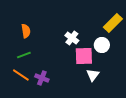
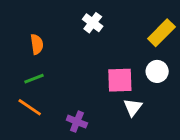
white cross: (72, 38) -> (93, 23), moved
white circle: (102, 45) -> (157, 71), moved
purple cross: (42, 78) -> (77, 122), moved

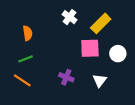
yellow rectangle: (161, 33) -> (101, 23), moved
pink square: (120, 80) -> (90, 48), moved
purple cross: (77, 122) -> (66, 77), moved

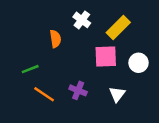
orange semicircle: (28, 33) -> (55, 39), moved
orange line: (22, 80) -> (44, 94), moved

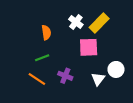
white cross: (82, 20) -> (76, 22), moved
white circle: (139, 63) -> (116, 69), moved
green line: (30, 69) -> (42, 58), moved

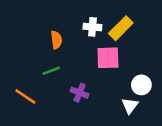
white cross: (76, 22) -> (92, 27), turned -32
orange line: (37, 79) -> (25, 97), moved
white triangle: (98, 79) -> (130, 106), moved

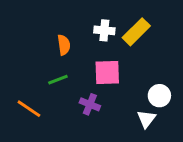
pink square: (108, 58) -> (107, 72), moved

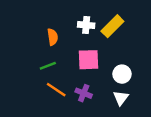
white circle: (159, 96) -> (122, 74), moved
purple cross: (90, 104) -> (84, 93), moved
orange line: (29, 109) -> (56, 90), moved

